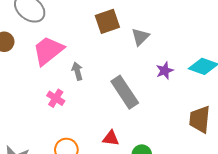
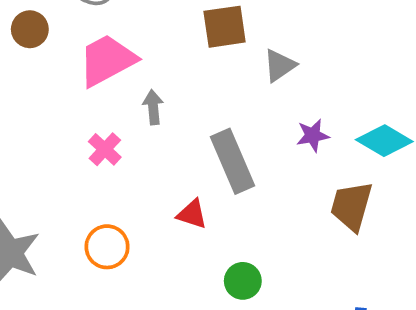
brown trapezoid: (200, 119) -> (351, 206), moved
red triangle: (111, 138) -> (192, 214), moved

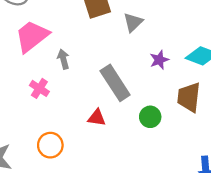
green circle: (243, 281) -> (150, 117), moved

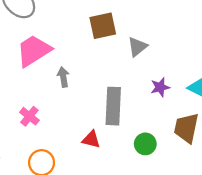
gray rectangle: (115, 83) -> (113, 106), turned 30
pink cross: (39, 88) -> (29, 116), moved

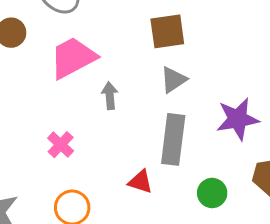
gray triangle: (137, 47) -> (173, 80), moved
purple star: (160, 87) -> (238, 119), size x1.6

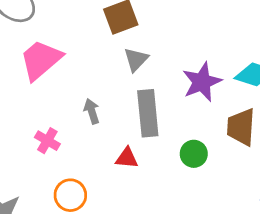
gray arrow: (110, 96) -> (92, 111), moved

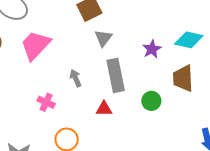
purple star: (202, 82) -> (152, 49), size x0.7

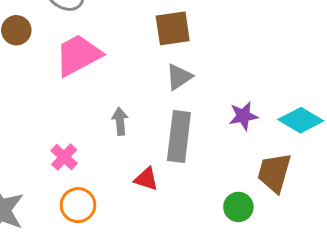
green circle: (151, 101) -> (238, 207), moved
pink cross: (46, 102) -> (64, 157), moved

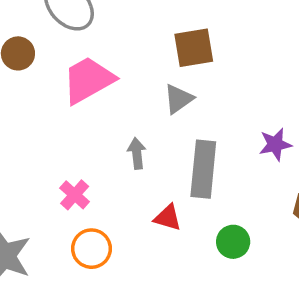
gray triangle: (179, 77) -> (178, 99), moved
green circle: (238, 207) -> (233, 242), moved

